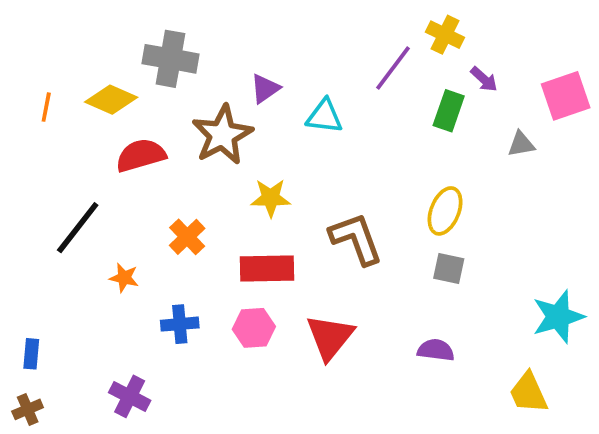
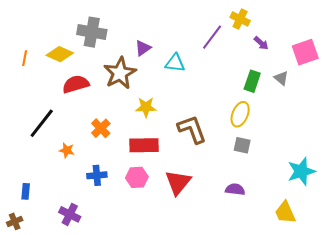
green rectangle: (449, 111) -> (252, 81), moved
gray triangle: (521, 144) -> (281, 78), turned 49
blue rectangle: (31, 354) -> (26, 191), moved

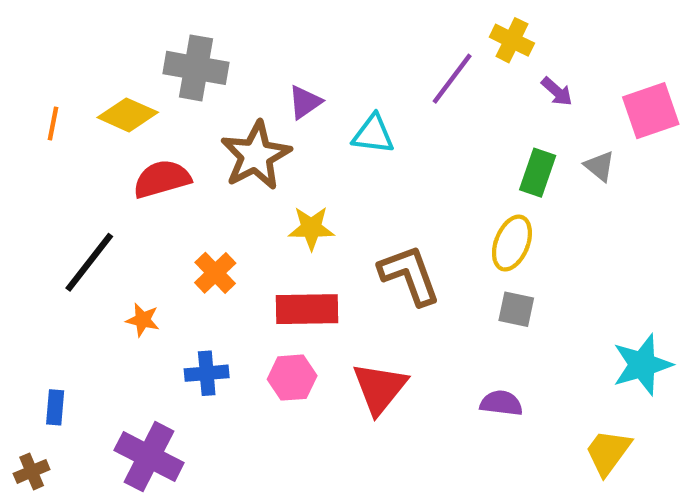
yellow trapezoid: (285, 212) -> (608, 452), turned 60
purple cross: (70, 214) -> (149, 457), size x1.4

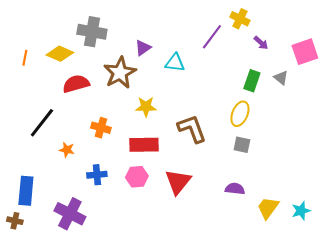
orange cross: (215, 273) -> (101, 128), turned -30
cyan star: (642, 365) -> (301, 211), moved, size x0.7
blue rectangle: (55, 407) -> (26, 191), size x1.8
yellow trapezoid: (608, 452) -> (268, 208), moved
brown cross: (32, 471) -> (15, 221), turned 35

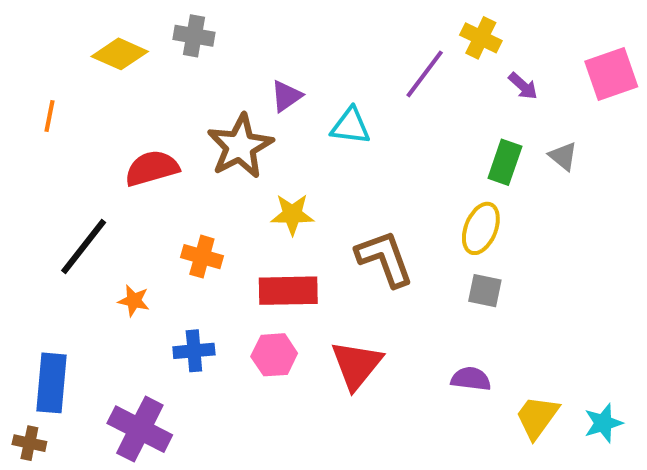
gray cross: (92, 32) -> (194, 36), moved, size x0.7
pink square: (305, 52) -> (611, 74), moved
yellow diamond: (60, 54) -> (120, 54), moved

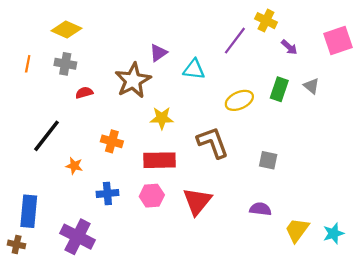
gray cross: (194, 36) -> (65, 64), moved
red semicircle: (152, 168) -> (84, 93), size x0.6
yellow ellipse: (481, 228) -> (239, 100), moved, turned 44

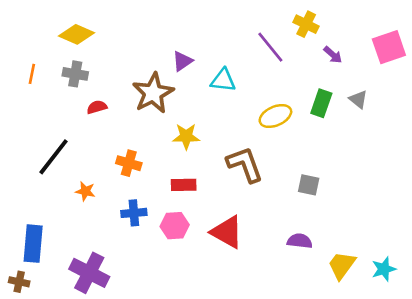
purple line: (235, 41) -> (270, 47), turned -76
red rectangle: (160, 160) -> (184, 185), size x0.7
blue cross: (107, 193) -> (134, 213), moved
red triangle: (197, 201) -> (227, 232), turned -40

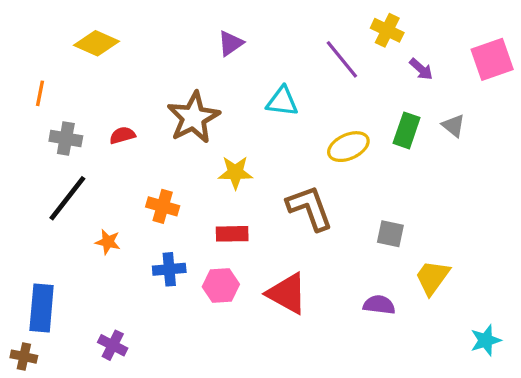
purple triangle: (182, 61) -> (231, 43), moved
gray cross: (75, 74) -> (66, 139), moved
yellow trapezoid: (342, 265) -> (432, 277), moved
purple cross: (89, 273) -> (113, 345), size x0.6

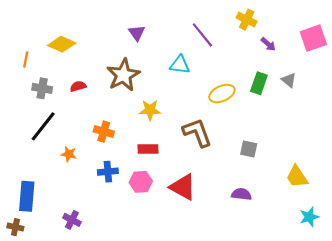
yellow diamond: (97, 43) -> (62, 44), moved
purple triangle: (231, 43) -> (137, 33), moved, turned -30
purple line: (342, 59) -> (202, 35), moved
yellow trapezoid: (432, 277) -> (297, 177), moved, turned -70

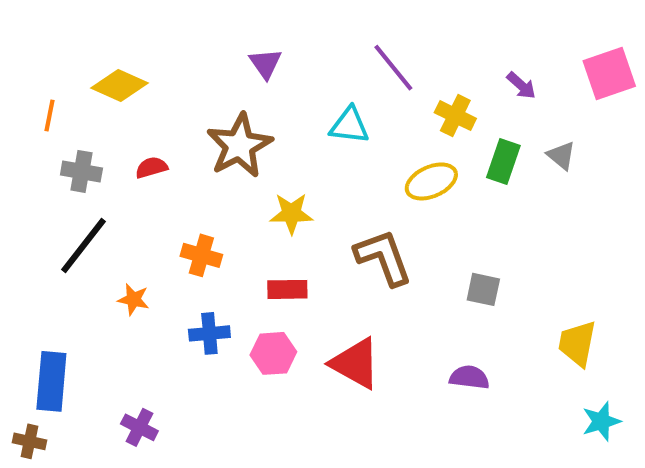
yellow cross: (247, 20) -> (455, 116), moved
yellow trapezoid: (297, 177) -> (577, 343), turned 45

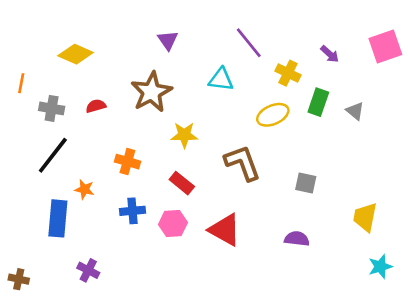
orange line: (49, 116) -> (21, 83), moved
gray triangle: (561, 155) -> (355, 111), moved
red rectangle: (287, 289) -> (182, 183), turned 40
blue rectangle: (51, 381) -> (58, 218), moved

